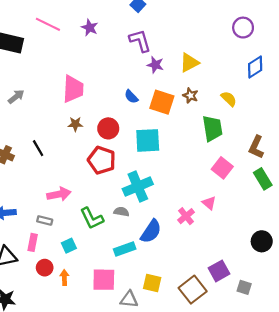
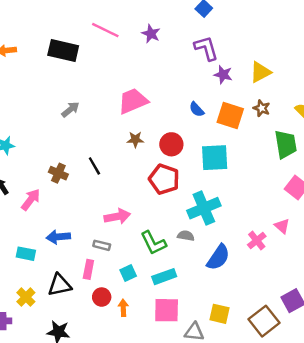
pink trapezoid: (73, 89) -> (133, 101), turned -116
cyan rectangle: (125, 249) -> (164, 277), moved

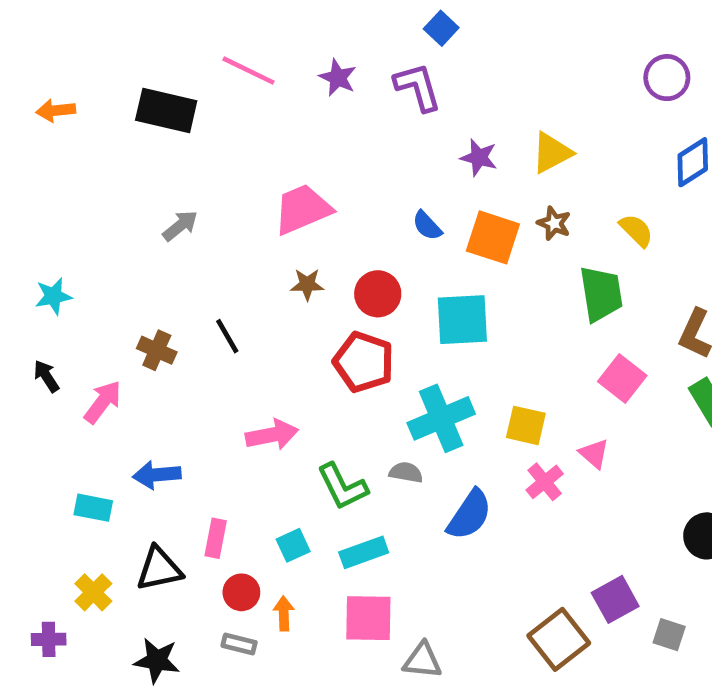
purple L-shape: (206, 48) -> (418, 87), moved
gray rectangle: (102, 245) -> (239, 644), moved
yellow square: (219, 314) -> (526, 425), moved

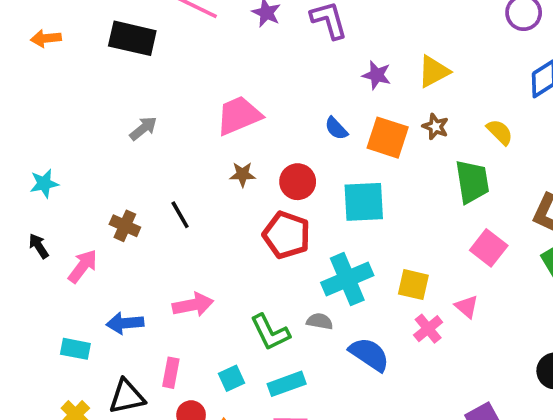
pink arrow: (272, 435) -> (193, 305), moved
blue semicircle: (469, 515) -> (369, 354), turned -90

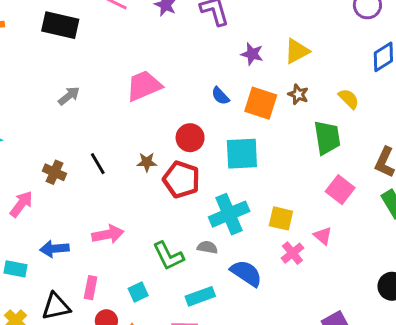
brown star: (243, 174) -> (147, 162), moved
cyan rectangle: (287, 384) -> (200, 296), moved

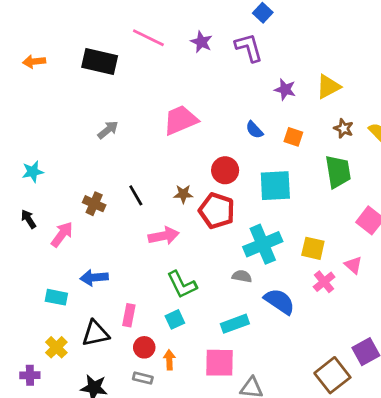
brown star: (298, 94) -> (344, 128), moved
orange square: (261, 103) -> (293, 137), size x0.6
green trapezoid: (327, 138) -> (338, 172), moved
pink arrow: (108, 234) -> (164, 236), moved
green L-shape: (168, 256) -> (182, 285), moved

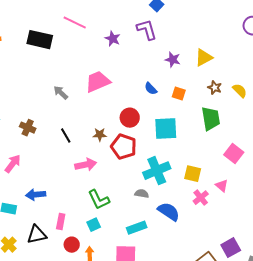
purple star: (201, 42) -> (113, 39), moved
gray arrow: (108, 130) -> (61, 93), moved, turned -98
brown cross: (94, 204) -> (28, 128), moved

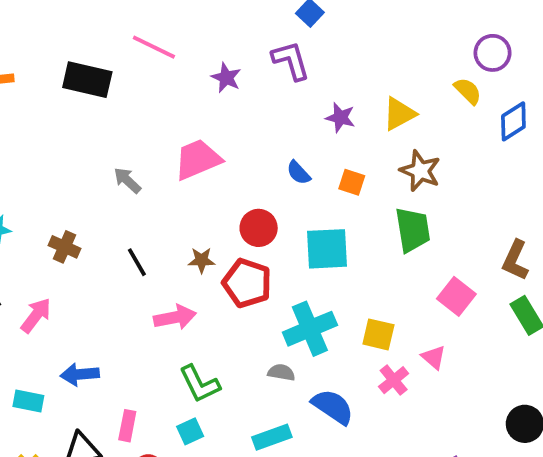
brown star: (215, 88) -> (420, 171), size x1.5
yellow semicircle: (240, 91) -> (468, 91), moved

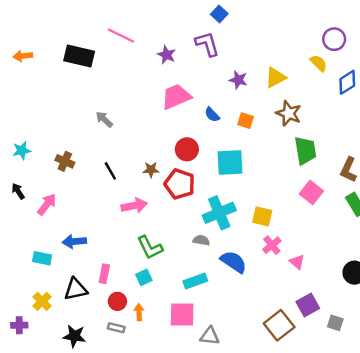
pink trapezoid: (198, 159) -> (176, 97), moved
green trapezoid: (413, 230) -> (305, 151), moved
pink triangle: (434, 357) -> (297, 262), moved

